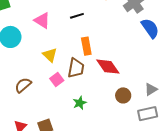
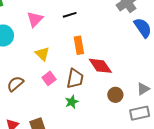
pink triangle: (42, 20) -> (35, 19), turned 42
brown trapezoid: (76, 68) -> (75, 79), moved

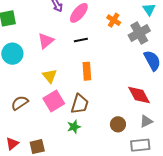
red diamond: (100, 66) -> (139, 95), moved
pink square: (49, 78) -> (54, 101), size x1.5

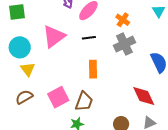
gray cross: (139, 33) -> (124, 44), moved
pink triangle: (46, 41) -> (54, 36), size x1.4
yellow triangle: (50, 76) -> (28, 69), moved

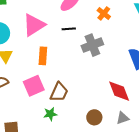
gray cross: (124, 44) -> (92, 45), moved
orange rectangle: (93, 69) -> (43, 56), moved

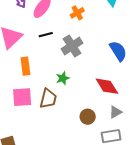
orange cross: (104, 13) -> (77, 13), turned 32
pink square: (34, 86) -> (22, 97), turned 30
green star: (50, 114) -> (63, 78), moved

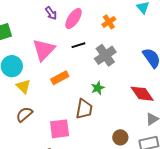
orange rectangle: (25, 66) -> (60, 78), turned 72
pink square: (22, 97) -> (60, 129), moved
brown circle: (88, 117) -> (120, 137), moved

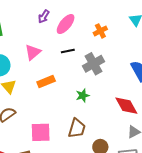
purple arrow: (51, 13) -> (44, 16), turned 64
pink triangle: (44, 50) -> (33, 52), size x0.7
brown trapezoid: (84, 109) -> (77, 128), moved

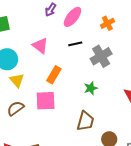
pink triangle: (33, 52) -> (40, 46), turned -42
orange rectangle: (46, 82) -> (54, 75), turned -36
pink square: (41, 132) -> (46, 101), moved

